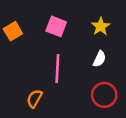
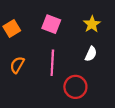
red circle: (104, 95) -> (75, 87), moved
orange semicircle: (35, 99) -> (17, 65), moved

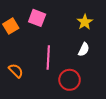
pink square: (51, 24) -> (37, 18), moved
orange semicircle: (17, 65) -> (16, 71), moved, turned 105

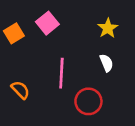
pink square: (37, 18) -> (47, 23), turned 30
white semicircle: (84, 49) -> (106, 63), turned -48

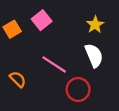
white semicircle: (106, 63) -> (94, 55), size x1.5
pink line: (61, 73) -> (54, 64), turned -60

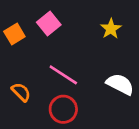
white semicircle: (94, 55) -> (120, 84), moved, turned -40
red circle: (78, 90) -> (63, 109), moved

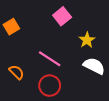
pink square: (49, 23) -> (62, 16), moved
yellow star: (111, 29) -> (87, 40), moved

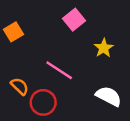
white semicircle: (94, 66) -> (109, 96), moved
red circle: (50, 86) -> (43, 102), moved

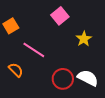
pink line: (59, 70) -> (34, 50), moved
red circle: (43, 102) -> (63, 79), moved

